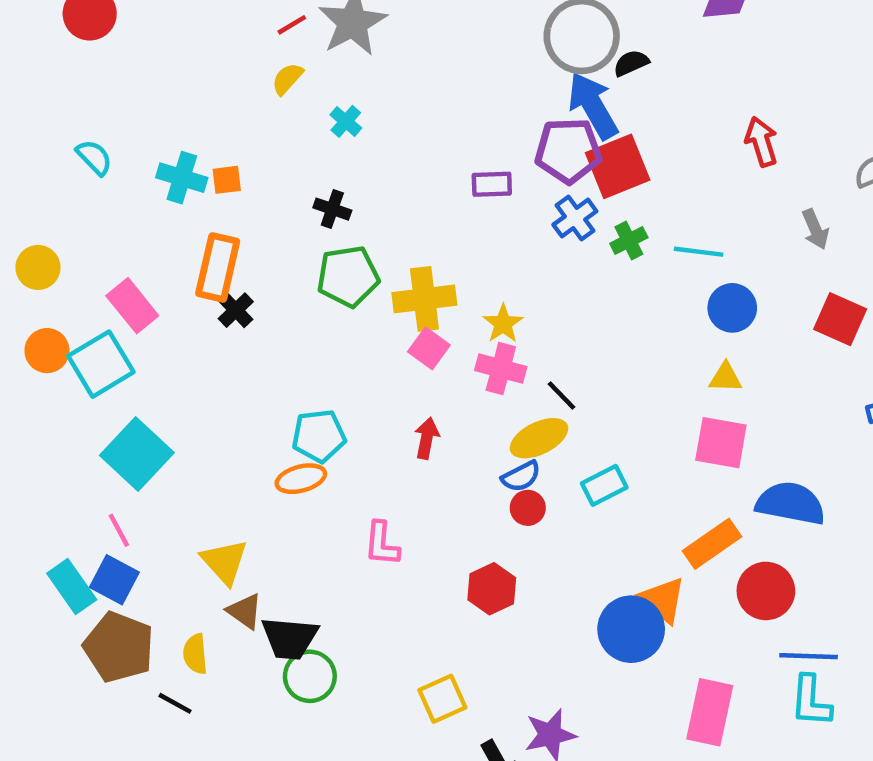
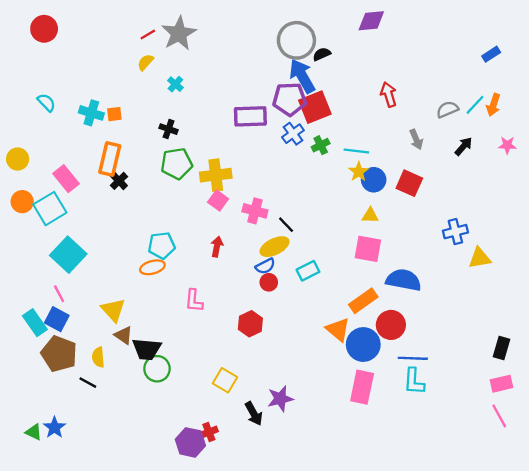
purple rectangle: (492, 184) -> (250, 116), size x1.6
red square: (840, 319) -> (409, 183), moved
yellow star: (503, 324) -> (359, 172), moved
blue circle: (631, 629) -> (363, 345), moved
yellow square: (442, 699) -> (225, 380), turned -35

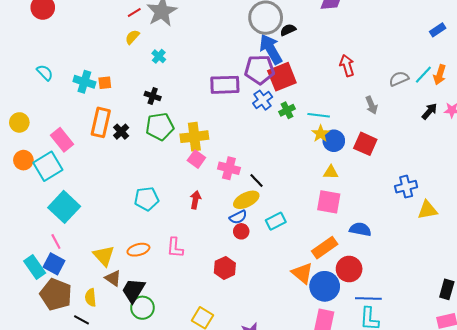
black arrow: (463, 146) -> (429, 111), moved
black cross: (119, 181) -> (121, 132), moved
orange ellipse: (152, 267) -> (138, 250), moved
blue semicircle: (404, 280) -> (360, 229), size x0.7
black trapezoid: (147, 349) -> (133, 290), turned 116

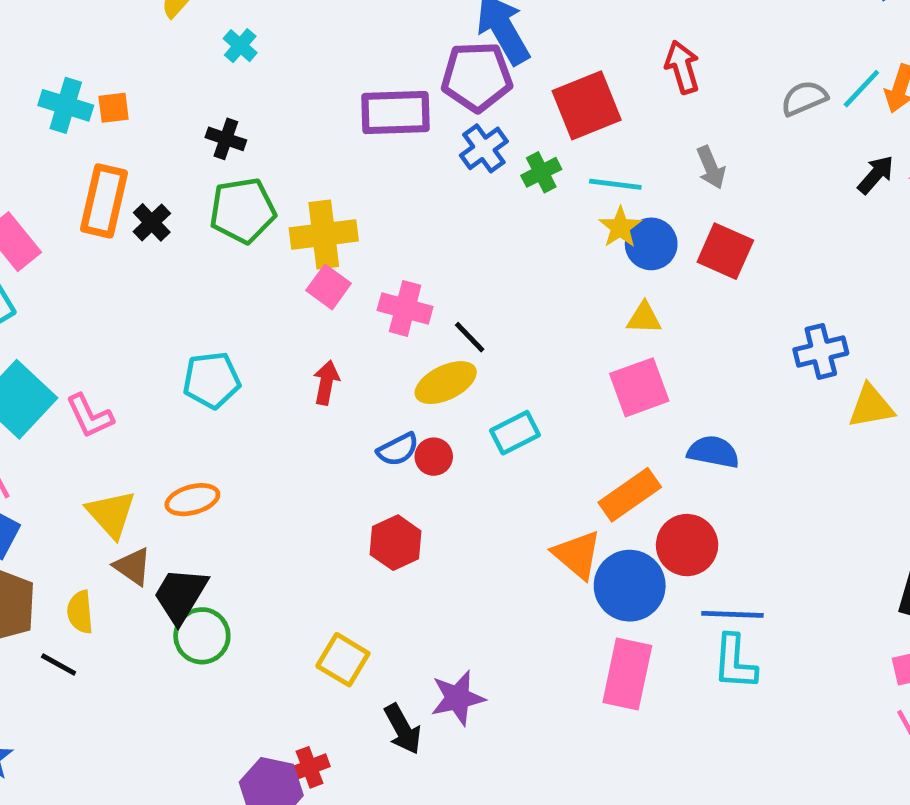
red square: (282, 77) -> (587, 105), moved
gray arrow: (371, 105) -> (711, 167), moved
pink square: (329, 202) -> (639, 387), turned -30
blue semicircle: (238, 217) -> (398, 449), moved
pink L-shape: (175, 248) -> (90, 416), moved, turned -30

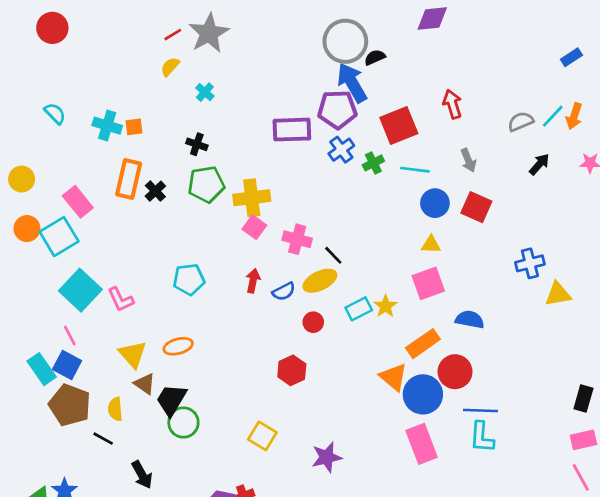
black arrow: (876, 175) -> (539, 164), moved
yellow star: (620, 227) -> (385, 306), moved
blue semicircle: (398, 449) -> (284, 291), moved
pink rectangle: (627, 674) -> (422, 444), turned -33
black arrow: (403, 729) -> (142, 475), moved

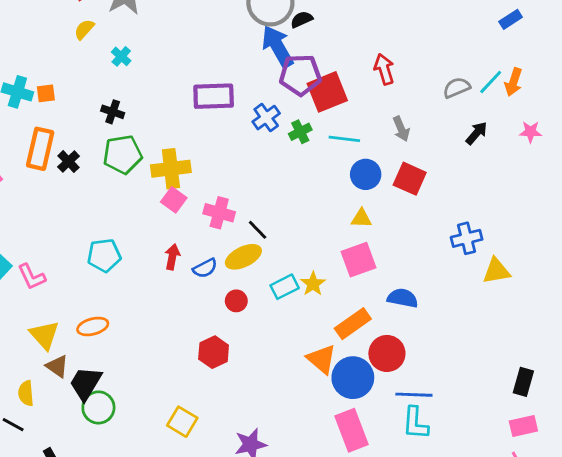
purple pentagon: (337, 109) -> (300, 75), moved

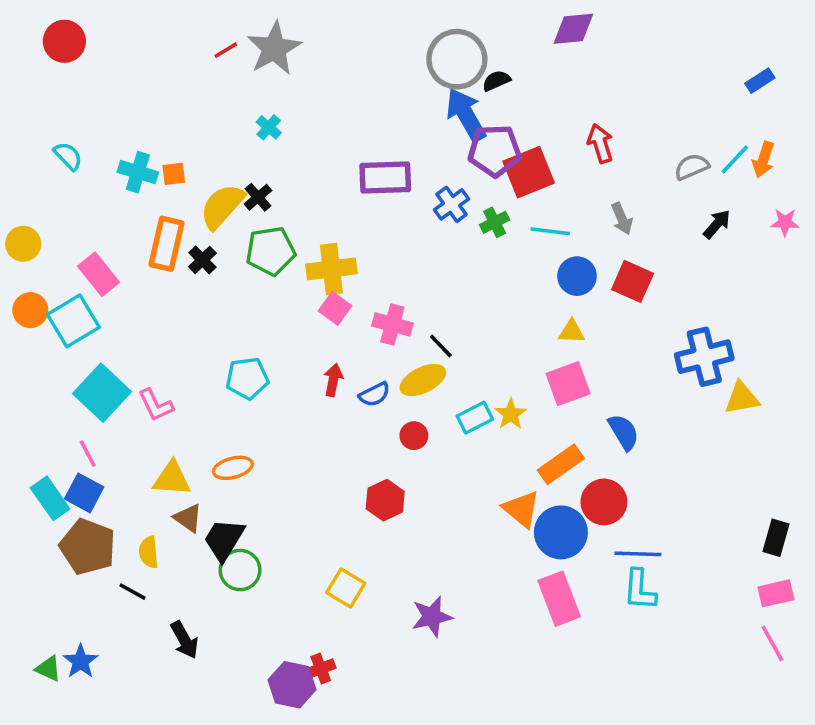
yellow semicircle: (84, 29) -> (222, 206), moved, size x1.8
black cross: (113, 112) -> (258, 197), turned 30
blue cross: (467, 238) -> (704, 357), size x1.4
blue semicircle: (403, 298) -> (624, 432), turned 48
yellow triangle: (44, 335) -> (172, 479), turned -44

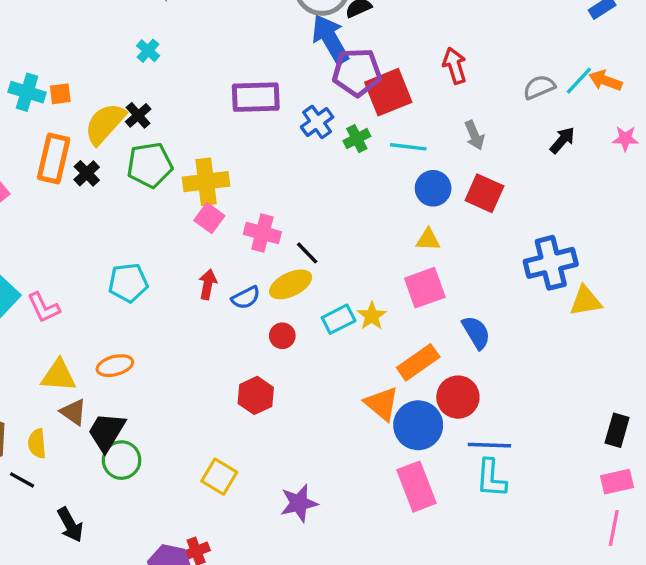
orange arrow: (763, 160) -> (605, 81), turned 92
pink line: (772, 644) -> (614, 528), turned 40

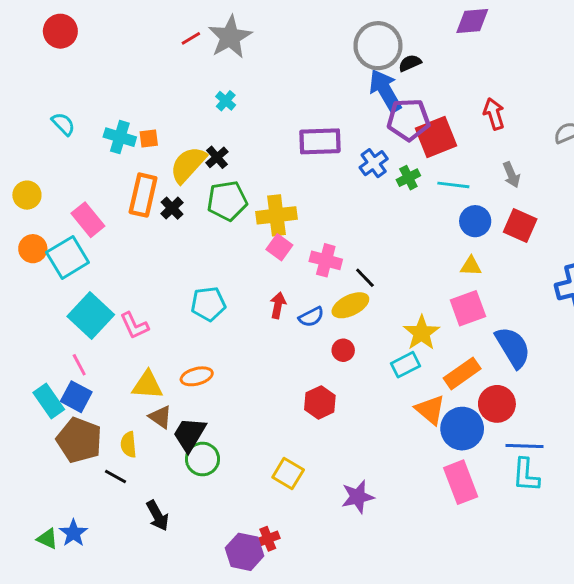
yellow star: (372, 316) -> (421, 333), size x1.4
cyan rectangle: (339, 319) -> (406, 365), moved
blue semicircle: (476, 332) -> (513, 347), size x1.4

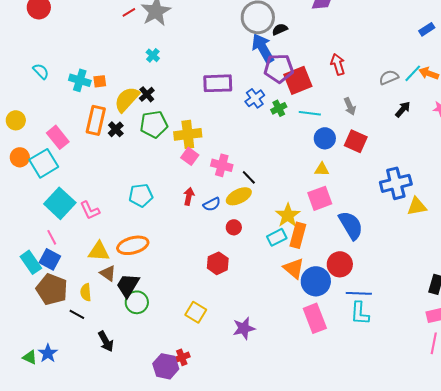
orange rectangle: (462, 373) -> (298, 235), moved, turned -40
orange ellipse: (197, 376) -> (133, 245), size x1.4

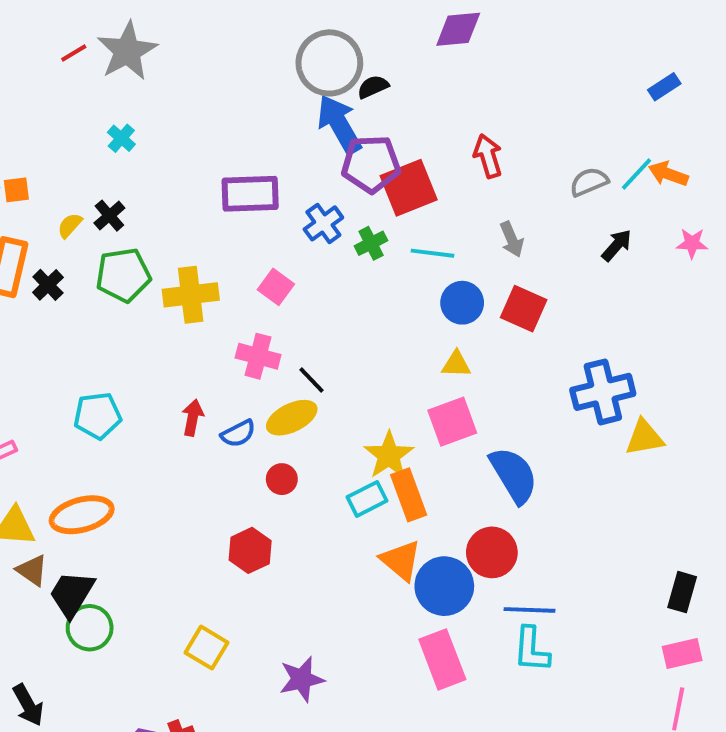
yellow semicircle: (127, 99) -> (70, 225), size x0.5
pink square: (190, 156) -> (276, 287), moved
orange rectangle: (298, 235) -> (409, 495), turned -35

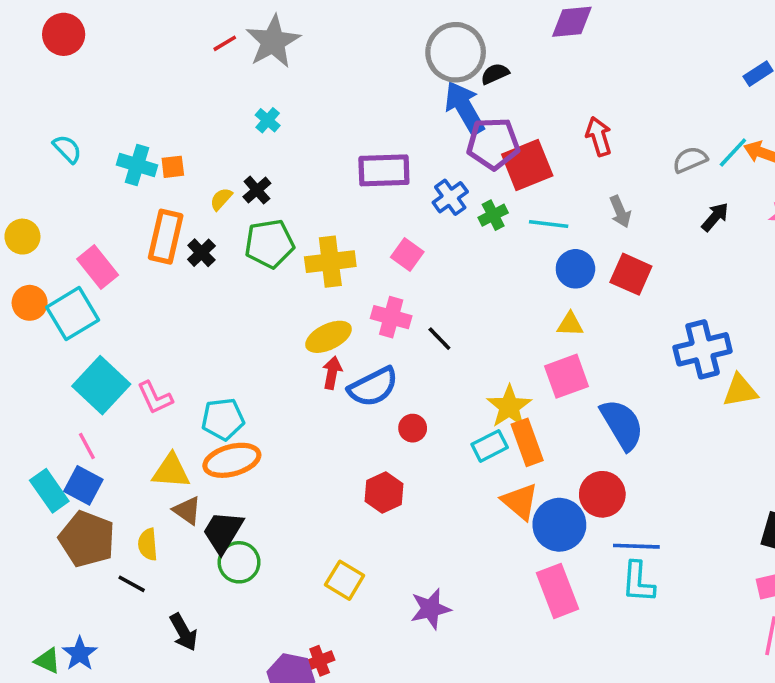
cyan pentagon: (98, 416) -> (223, 419), moved
yellow ellipse: (292, 418) -> (328, 337), moved
blue semicircle: (238, 434) -> (373, 387), size x1.6

